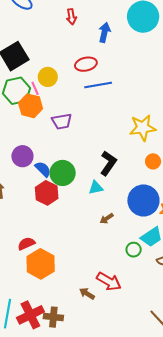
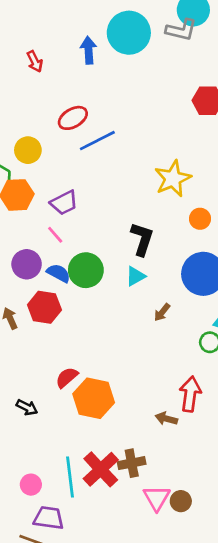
blue arrow: (105, 32) -> (89, 50), moved
pink line: (35, 88) -> (55, 235), moved
red hexagon: (47, 193) -> (44, 307), moved
red arrow: (109, 281) -> (190, 394), turned -95

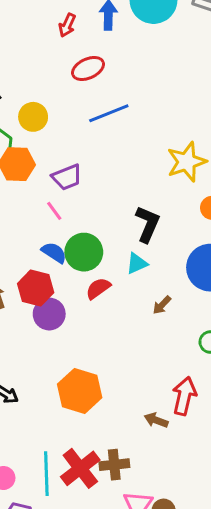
red arrow: (35, 61) -> (67, 25), moved, turned 45
red ellipse: (73, 118) -> (88, 68), moved
purple circle: (27, 264) -> (49, 314), moved
red semicircle: (67, 377) -> (98, 288), moved

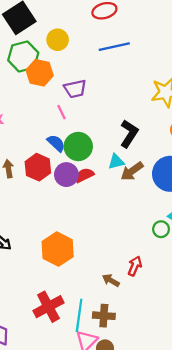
brown arrow: (162, 305) -> (132, 171), moved, size x1.5
purple circle: (49, 314) -> (66, 175), moved
red arrow: (184, 396) -> (135, 266), size x0.7
brown cross: (114, 465) -> (104, 316), moved
cyan line: (46, 474) -> (79, 315), moved

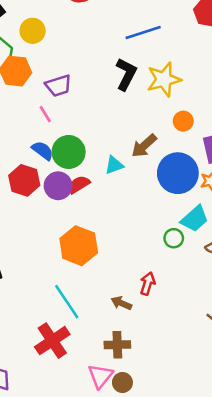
blue line: (114, 47) -> (143, 32), moved
black L-shape: (129, 134) -> (126, 74), moved
brown arrow: (132, 171) -> (144, 146), moved
orange hexagon: (58, 249) -> (79, 246), moved
cyan line: (79, 315) -> (67, 302), moved, turned -36

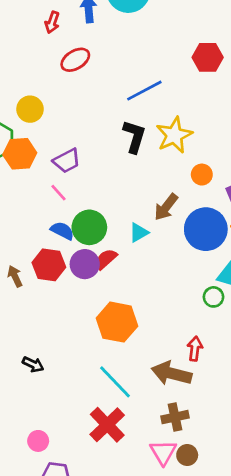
brown arrow: (121, 303) -> (172, 373), size x1.8

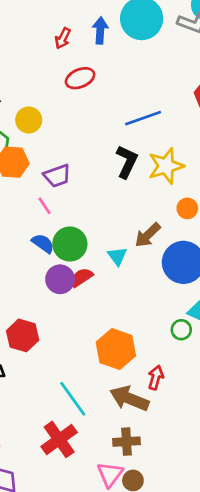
cyan triangle: (139, 233) -> (117, 256), turned -45
red hexagon: (49, 265) -> (23, 335), moved
orange hexagon: (117, 322) -> (116, 349), moved

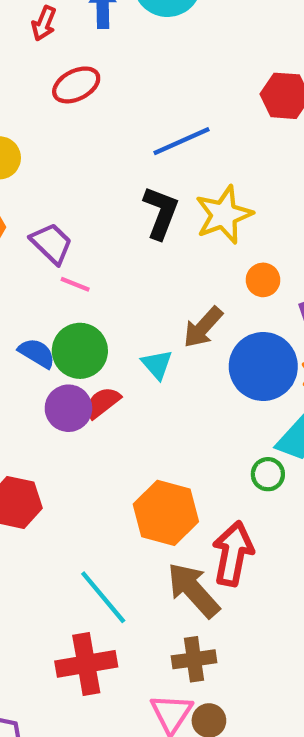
purple trapezoid: (57, 176) -> (51, 243), turned -112
pink line: (45, 206) -> (75, 284), moved, turned -30
red arrow: (156, 378) -> (233, 554), size x1.6
brown arrow: (129, 398) -> (193, 590), turned 30
red cross: (59, 439) -> (86, 664), turned 30

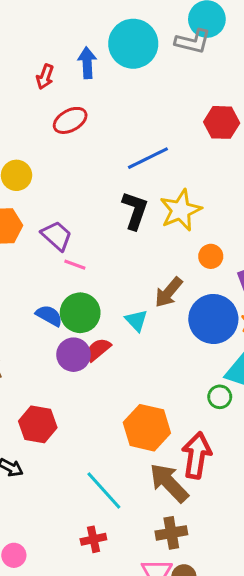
red cross: (86, 664) -> (93, 539), size x0.6

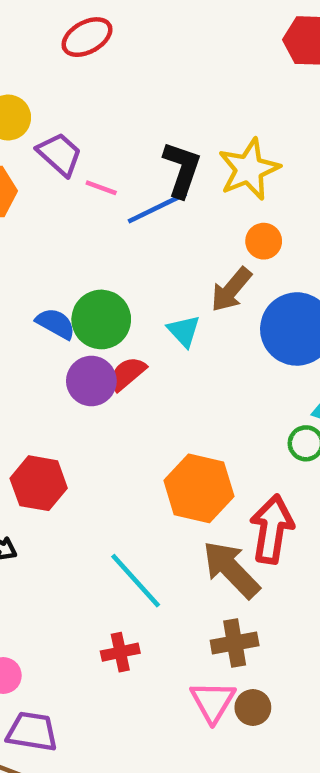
blue line: (148, 158) -> (157, 208), moved
purple trapezoid: (57, 236) -> (60, 154), moved
orange circle: (211, 256) -> (264, 241), moved
pink line: (75, 265) -> (101, 188), moved

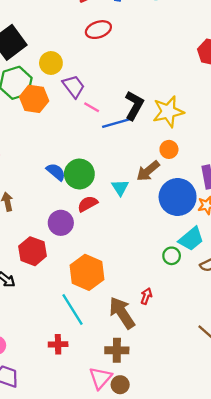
purple circle: (91, 381) -> (61, 223), moved
orange hexagon: (199, 488) -> (87, 272), moved
red arrow: (272, 529) -> (146, 296), size x0.5

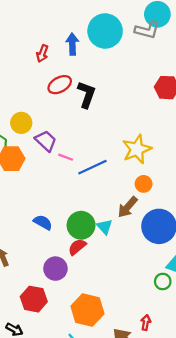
black L-shape: (134, 105) -> (87, 95), moved
green circle: (79, 174) -> (81, 225), moved

